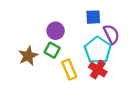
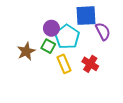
blue square: (93, 17) -> (86, 16), size x1.5
cyan pentagon: (98, 50) -> (67, 37), moved

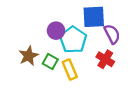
green square: (48, 46) -> (50, 62), moved
red cross: (90, 64) -> (105, 59), moved

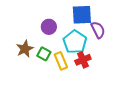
cyan pentagon: (73, 40) -> (75, 42), moved
red cross: (105, 59) -> (83, 60), moved, turned 35

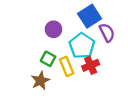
blue square: (82, 15) -> (90, 16), turned -30
brown star: (25, 49) -> (40, 81), moved

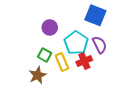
blue square: (90, 16) -> (95, 15), moved, turned -35
purple semicircle: (107, 33) -> (100, 45), moved

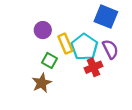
purple circle: (50, 27) -> (43, 30), moved
yellow rectangle: (62, 62) -> (65, 44), moved

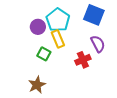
cyan pentagon: (84, 47) -> (58, 20), moved
brown star: (42, 83) -> (37, 85), moved

